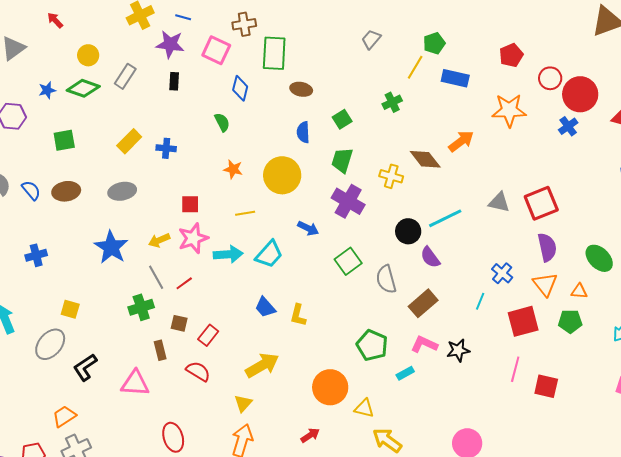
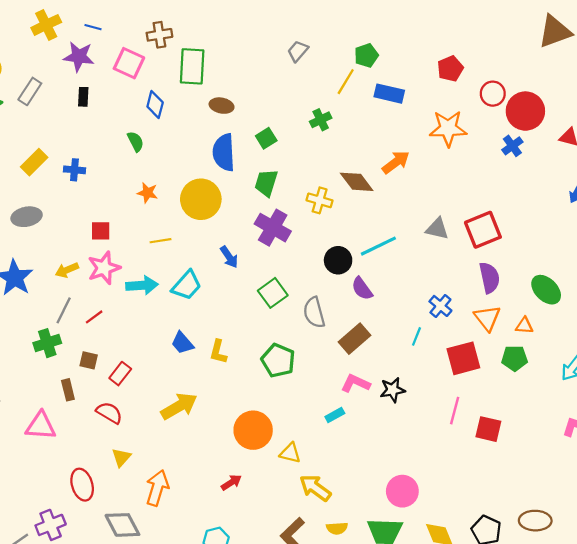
blue semicircle: (303, 132) -> (224, 152), size x1.6
blue arrow: (308, 228) -> (229, 257), turned 30
gray line: (156, 277) -> (64, 310), turned 55
green pentagon: (372, 345) -> (278, 360), moved
yellow triangle: (243, 403) -> (121, 457), moved

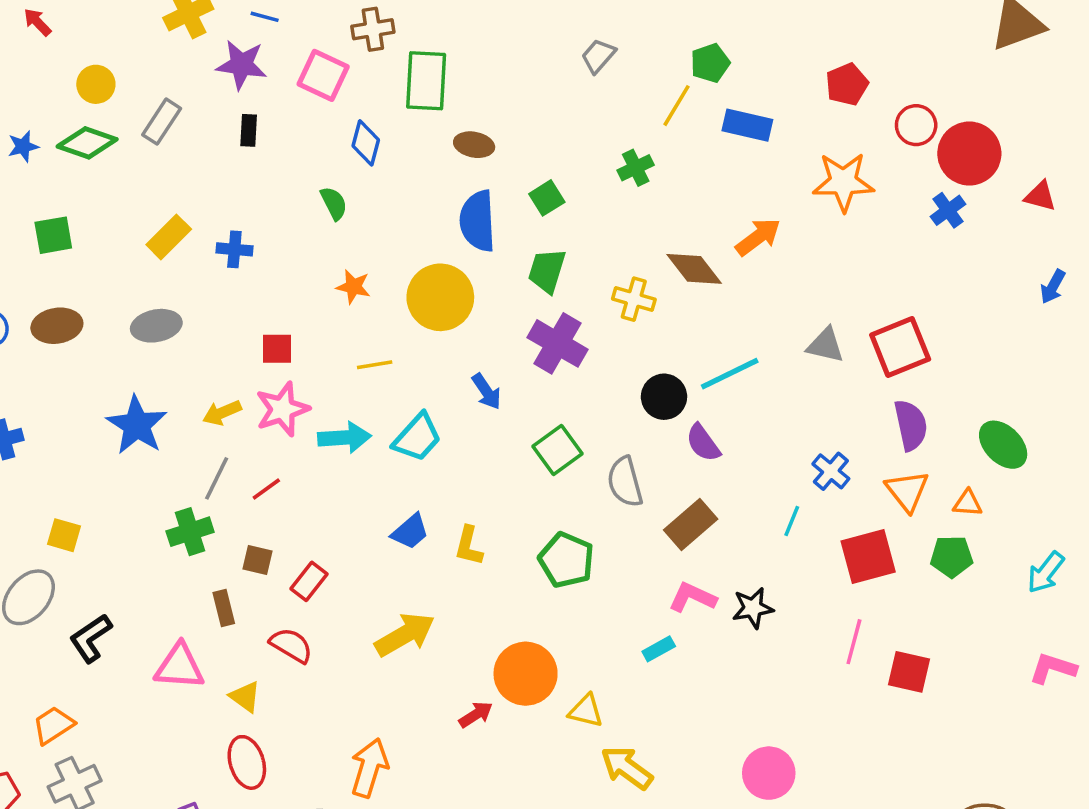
blue trapezoid: (182, 343) -> (410, 532), turned -90
yellow triangle: (121, 457) -> (245, 697), moved, turned -36
red arrow: (231, 482) -> (476, 714), moved

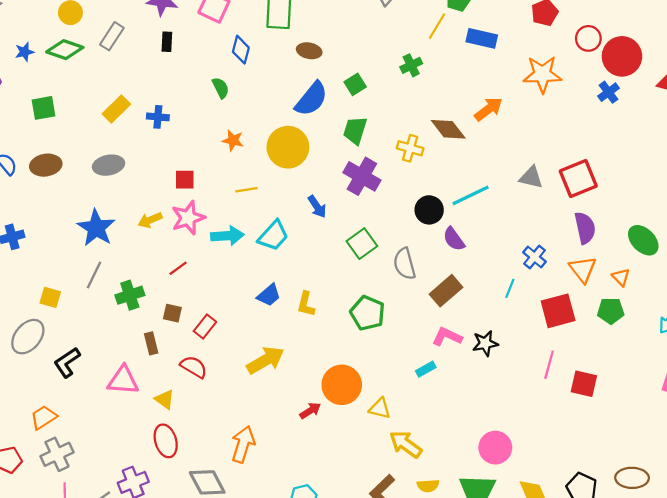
blue semicircle: (478, 221) -> (311, 99), turned -138
gray line: (217, 478) -> (94, 275), moved
orange triangle: (968, 503) -> (621, 277), turned 42

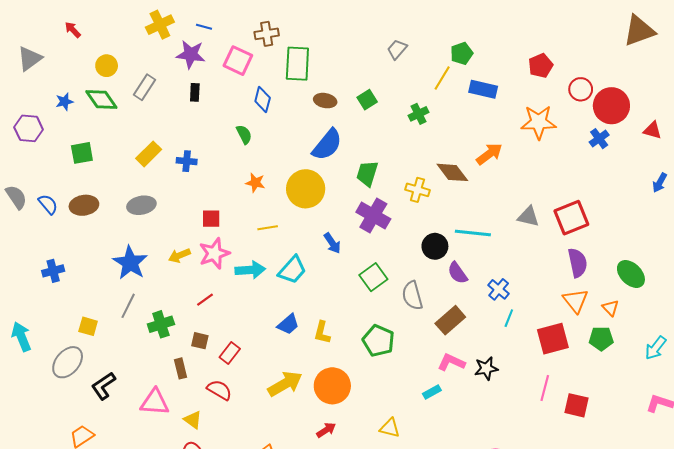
green diamond: (65, 50) -> (101, 100), turned 36
green square: (355, 84) -> (367, 100), moved
cyan line: (471, 195) -> (473, 233), turned 32
blue cross: (535, 257) -> (499, 289), moved
orange circle: (342, 385) -> (332, 386), moved

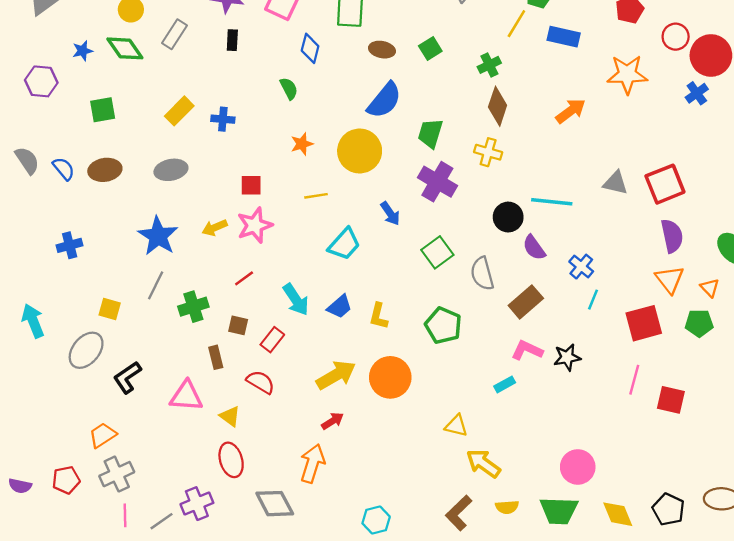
brown diamond: (452, 172) -> (498, 106), moved, turned 56
orange star: (255, 183) -> (302, 144), turned -30
cyan arrow: (250, 270) -> (296, 300), moved, turned 60
red arrow: (326, 430) -> (332, 421), moved

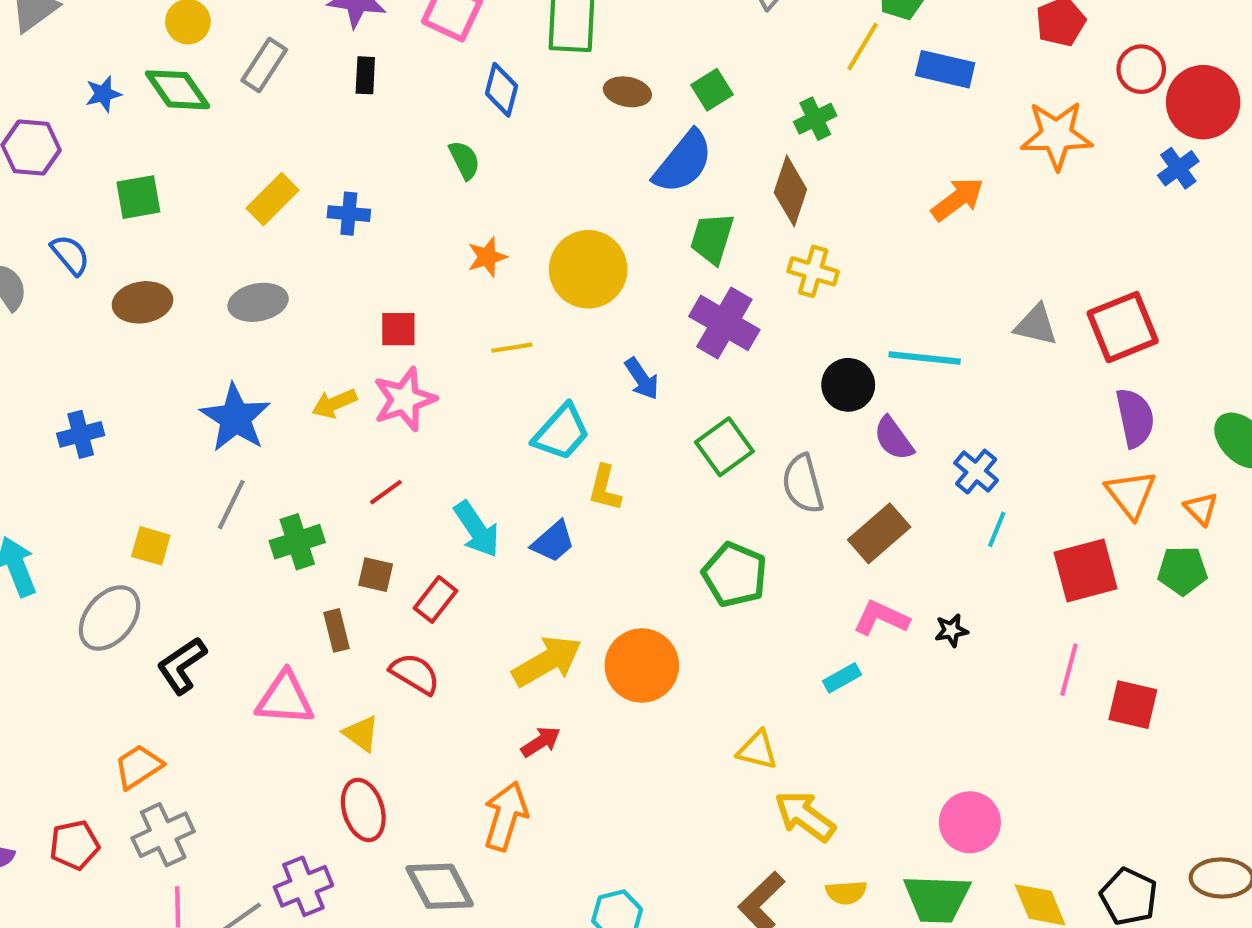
blue semicircle: (384, 100) -> (683, 162), moved
brown diamond: (498, 106) -> (790, 191), moved
blue semicircle: (64, 169) -> (70, 255), moved
yellow L-shape: (378, 316) -> (605, 488), moved
black star: (567, 357) -> (951, 630), size x0.7

